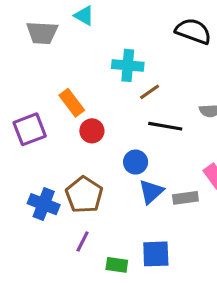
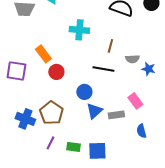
brown line: (150, 92) -> (110, 46), moved, turned -40
purple square: (30, 129) -> (16, 71), turned 30
green rectangle: (117, 265) -> (73, 147), moved

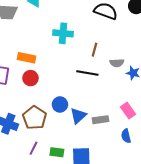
orange rectangle: (43, 54) -> (26, 58), turned -42
red circle: (56, 72) -> (30, 78), moved
blue circle: (84, 92) -> (60, 104), moved
pink rectangle: (135, 101) -> (128, 111), moved

